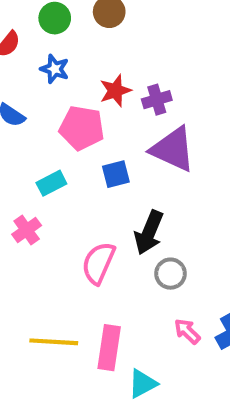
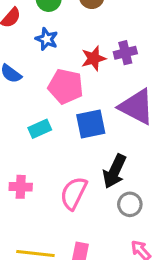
purple cross: (157, 100) -> (125, 53), moved
blue square: (116, 174) -> (91, 124), size x1.4
pink cross: (27, 230) -> (21, 187), moved, turned 35

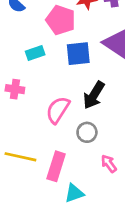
pink cross: (21, 187) -> (15, 89), moved
gray circle: (130, 204) -> (87, 132), moved

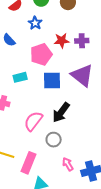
pink pentagon: (61, 20) -> (41, 54), turned 30

